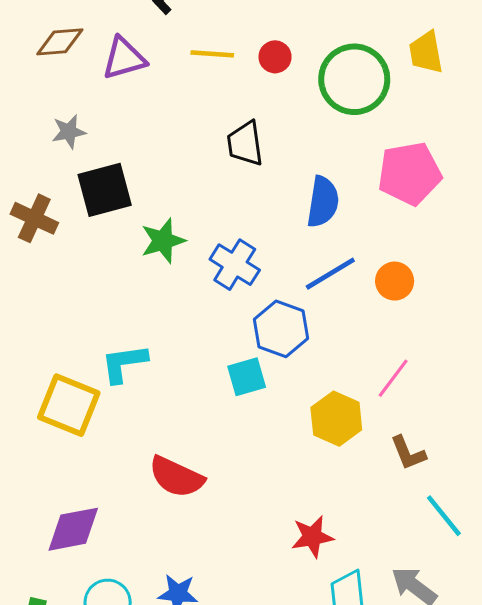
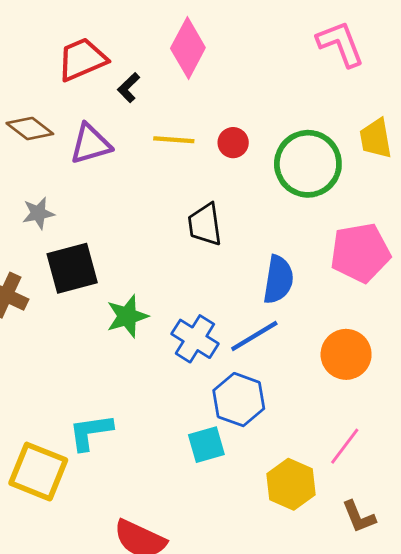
brown diamond: (60, 42) -> (30, 128), turned 42
blue line: (330, 274) -> (254, 336), moved
orange circle: (395, 281) -> (346, 354), size x1.4

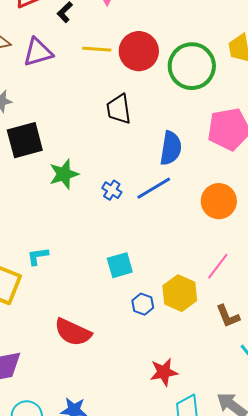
red circle: (233, 143) -> (139, 51), size x1.8
blue cross: (195, 339) -> (112, 190), size x0.6
blue hexagon: (239, 400) -> (143, 304), moved, size x0.6
cyan L-shape: (91, 432) -> (38, 256), size x0.7

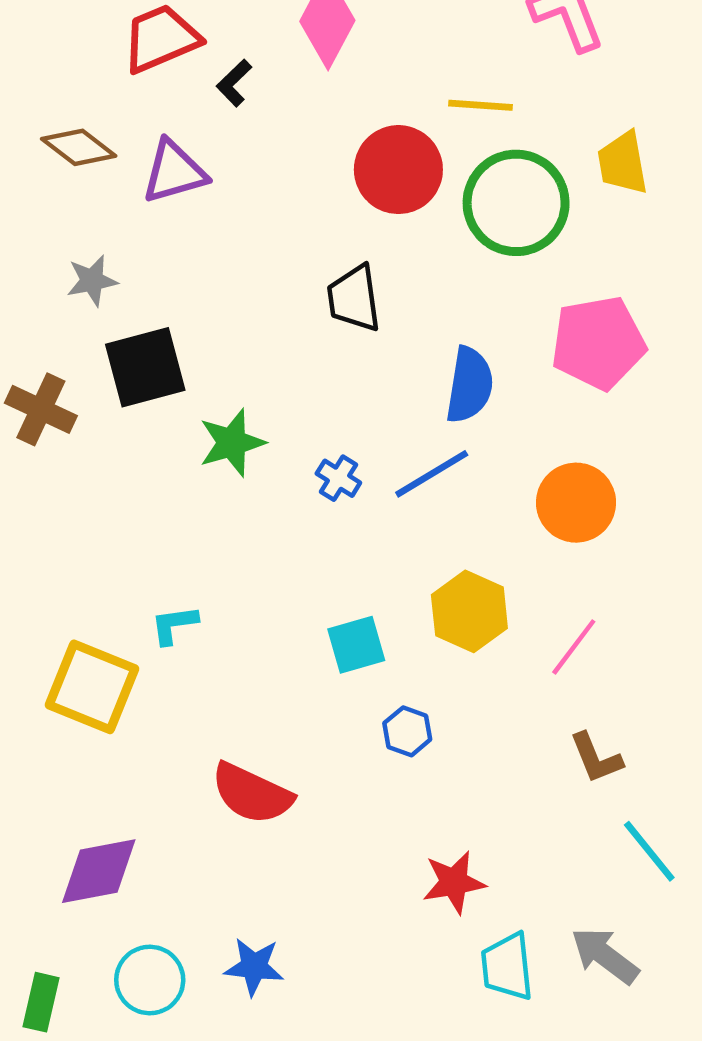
yellow line: (97, 49) -> (481, 105), moved
yellow hexagon: (180, 293) -> (469, 611), moved

